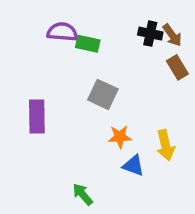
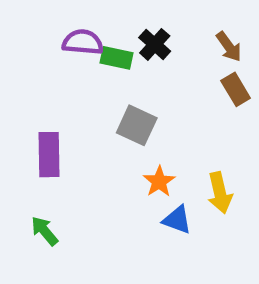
black cross: (150, 34) -> (155, 44), moved, turned 30
orange star: (120, 137) -> (159, 182), turned -30
green arrow: (83, 194) -> (45, 231), moved

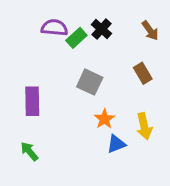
green rectangle: (116, 58) -> (76, 38), turned -54
brown rectangle: (236, 89) -> (143, 73), moved
blue triangle: (177, 220) -> (116, 144), turned -42

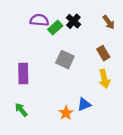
orange star: (104, 119) -> (66, 113), moved
yellow arrow: (144, 126) -> (104, 79), moved

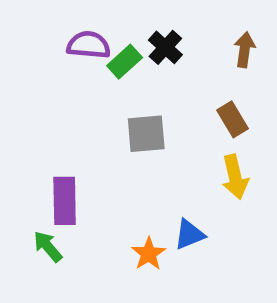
brown arrow: (109, 22) -> (245, 50), turned -136
gray square: (65, 60) -> (146, 134), turned -30
purple rectangle: (23, 73) -> (65, 201), moved

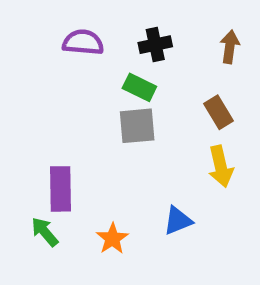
black cross: (165, 47) -> (155, 45), turned 36
green rectangle: (125, 62) -> (139, 87), moved, turned 68
orange star: (149, 254) -> (112, 239), moved

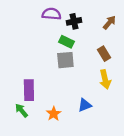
purple semicircle: (83, 42) -> (51, 14), moved
brown arrow: (230, 47) -> (109, 23), turned 32

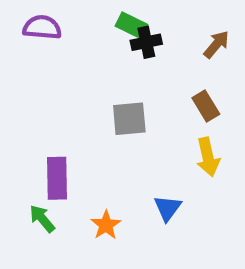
purple semicircle: (51, 14) -> (42, 27), moved
green rectangle: (66, 42) -> (131, 25), moved
blue triangle: (85, 105) -> (168, 208), turned -32

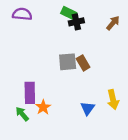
brown rectangle: (206, 106) -> (83, 63), moved
yellow arrow: (208, 157) -> (113, 99), moved
orange star: (106, 225) -> (43, 107), moved

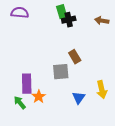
green rectangle: (69, 13) -> (62, 12), turned 48
brown arrow: (113, 23) -> (102, 21), turned -120
gray square: (68, 62) -> (61, 72), moved

